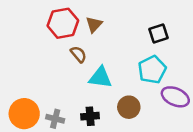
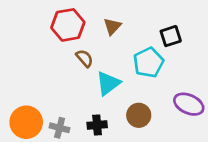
brown triangle: (94, 24) -> (112, 26), moved
cyan pentagon: (152, 70) -> (148, 62), moved
cyan triangle: (100, 77) -> (108, 83), turned -45

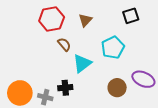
black square: (171, 36) -> (131, 16), moved
brown circle: (139, 115) -> (117, 88), moved
black cross: (97, 125) -> (65, 88), moved

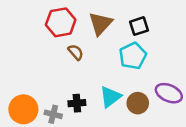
black square: (131, 16) -> (139, 26), moved
brown triangle: (85, 20) -> (100, 24), size x1.5
cyan triangle: (82, 63) -> (110, 97), moved

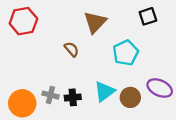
red hexagon: (61, 22) -> (23, 21), moved
black square: (139, 26) -> (148, 16), moved
gray cross: (53, 114) -> (50, 95), moved

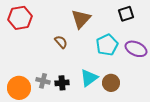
purple ellipse: (160, 88) -> (136, 49), moved

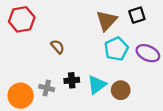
brown triangle: (81, 19) -> (107, 21), moved
brown semicircle: (61, 42) -> (58, 47), moved
black cross: (62, 83) -> (72, 80), moved

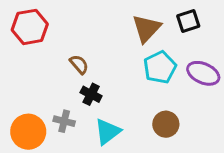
black cross: (72, 80) -> (91, 94), moved, turned 32
cyan triangle: (97, 85) -> (108, 132), moved

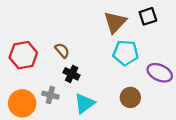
red hexagon: (30, 27) -> (23, 55), moved
cyan pentagon: (160, 67) -> (126, 53), turned 30
purple ellipse: (203, 73) -> (160, 73), moved

